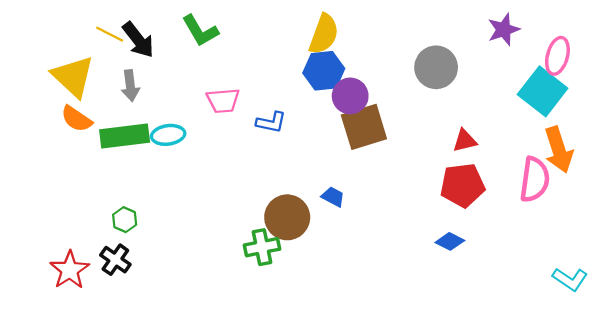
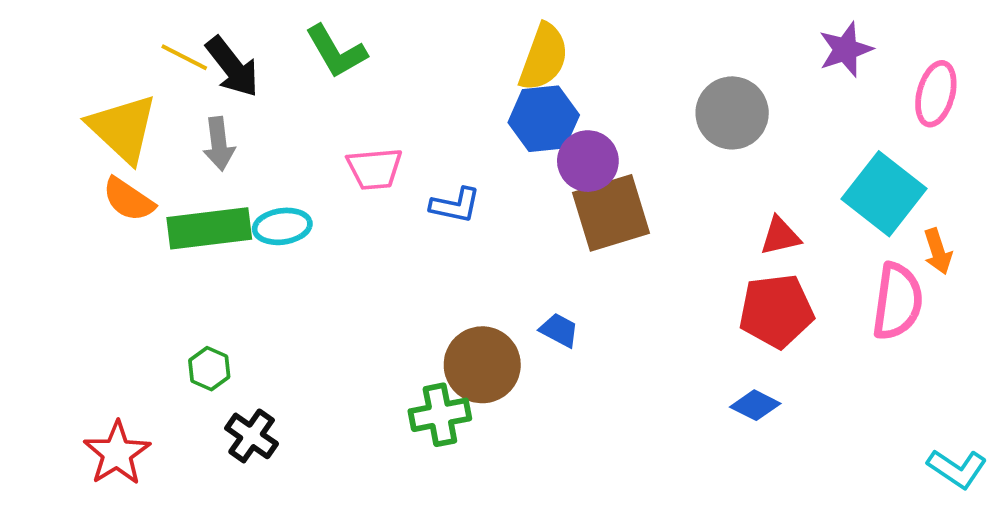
cyan square: (543, 91) -> (884, 194), moved
orange arrow: (559, 150) -> (938, 251), size x0.6
black cross: (115, 260) -> (252, 436), moved

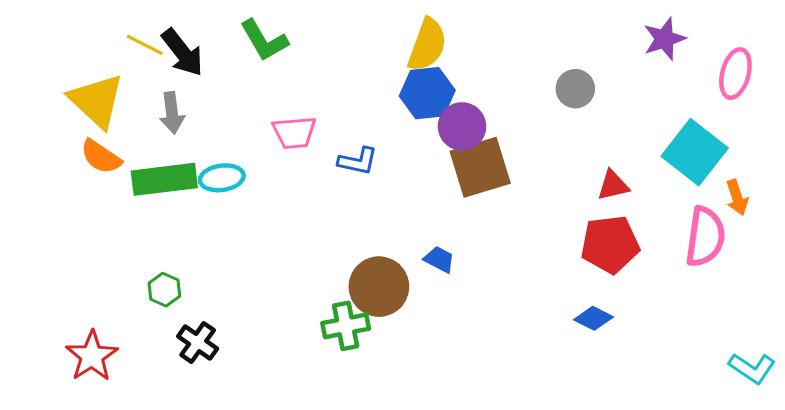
gray circle: (732, 113) -> (575, 89), size x0.7

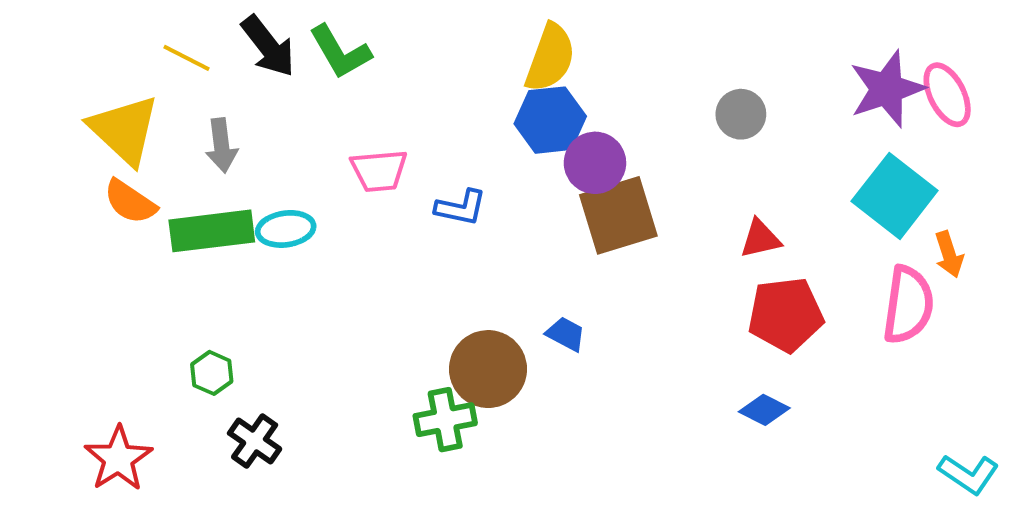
purple star: (664, 39) -> (887, 89), moved, size x1.4
black arrow: (182, 52) -> (268, 46), moved
pink ellipse: (735, 74) -> (947, 95), turned -42
red triangle: (613, 185) -> (760, 239), moved

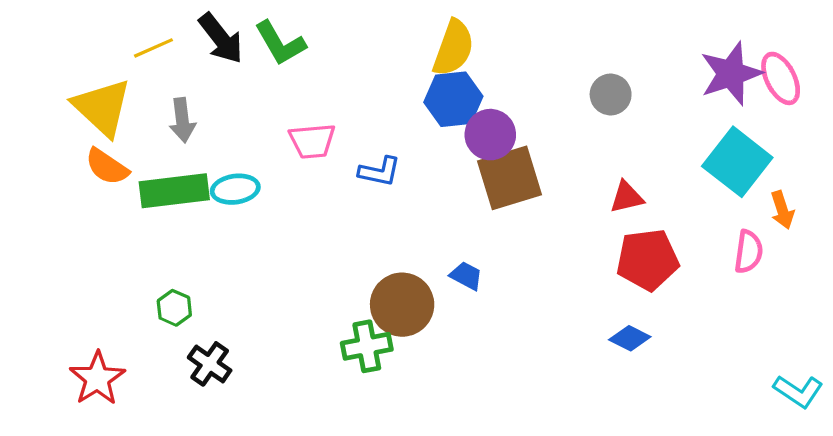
yellow line: (186, 58) -> (153, 48), turned -51
pink semicircle: (908, 305) -> (749, 252), size x0.7

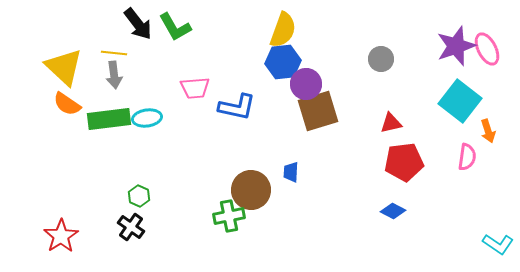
yellow line: (153, 48) -> (114, 53), moved, turned 30
blue L-shape: (380, 171) -> (237, 107), size x1.4
blue trapezoid: (466, 276) -> (291, 172), turned -115
green hexagon: (174, 308) -> (139, 196), moved

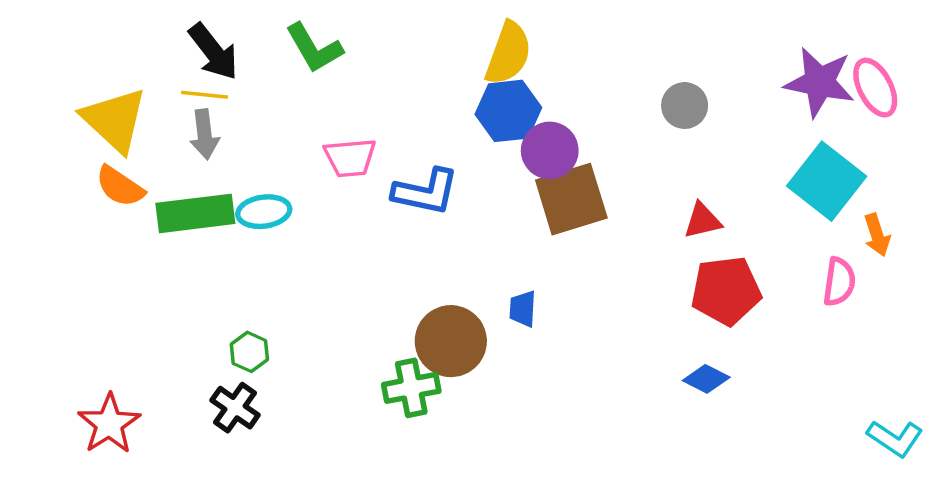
black arrow: (138, 24) -> (213, 52), moved
purple star: (456, 46) -> (819, 82), turned 30

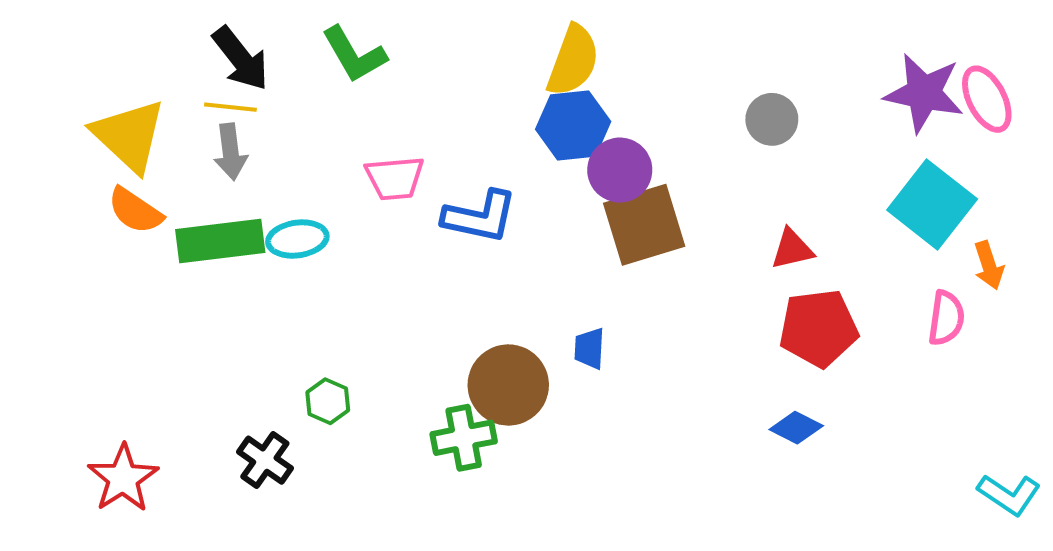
green hexagon: (249, 352) -> (328, 401), moved

